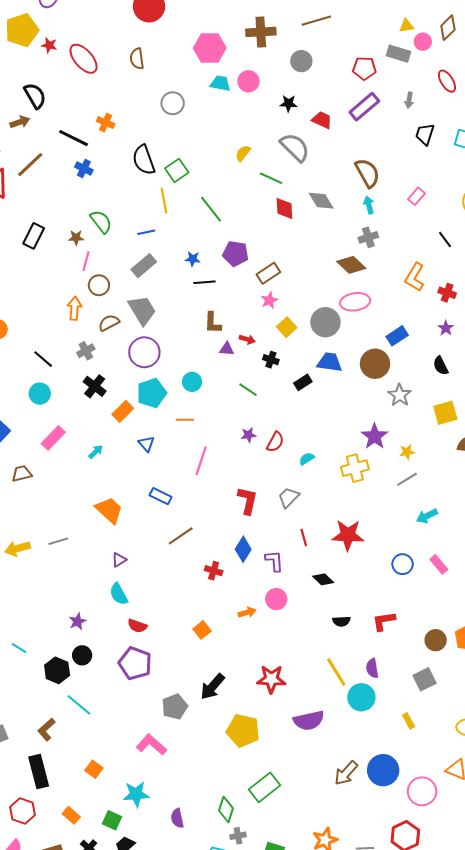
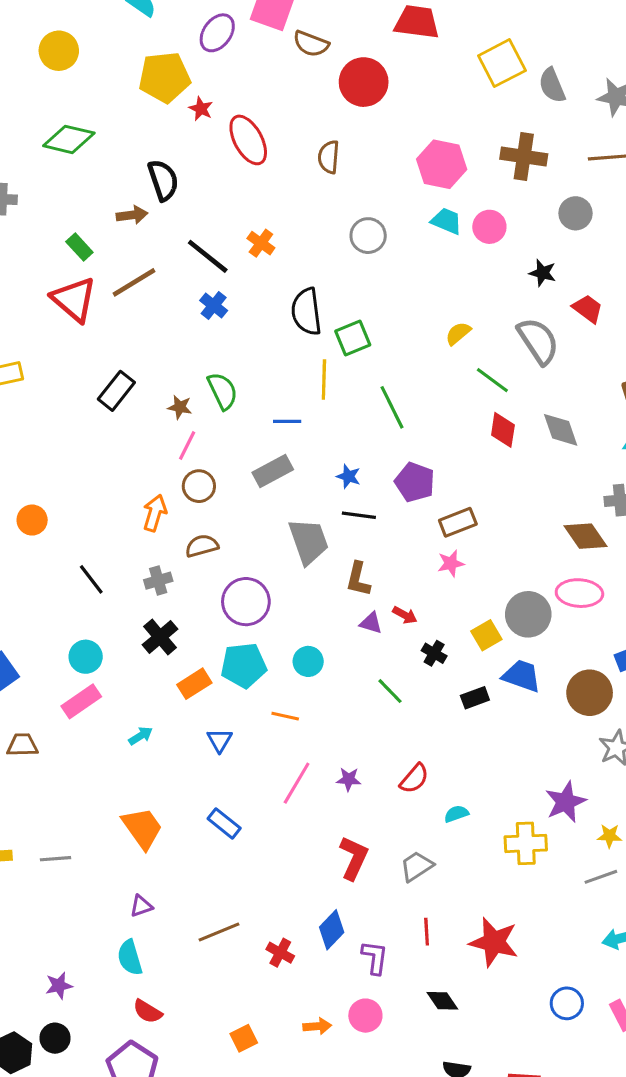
gray trapezoid: (142, 310) -> (309, 541), moved
yellow square: (287, 327) -> (486, 635), moved
cyan circle: (40, 394) -> (86, 657), moved
purple star: (248, 435) -> (349, 779), moved
brown line: (181, 536) -> (219, 932), moved

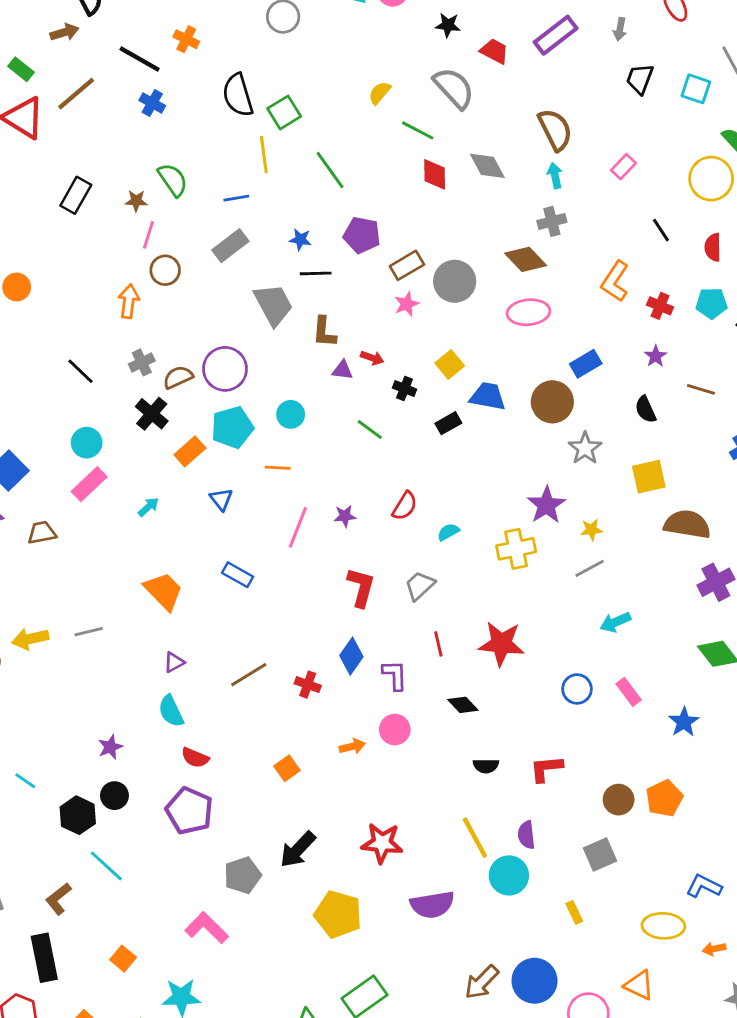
orange circle: (32, 520) -> (17, 287), moved
brown semicircle: (202, 546) -> (178, 377), moved
gray circle: (528, 614) -> (455, 281), moved

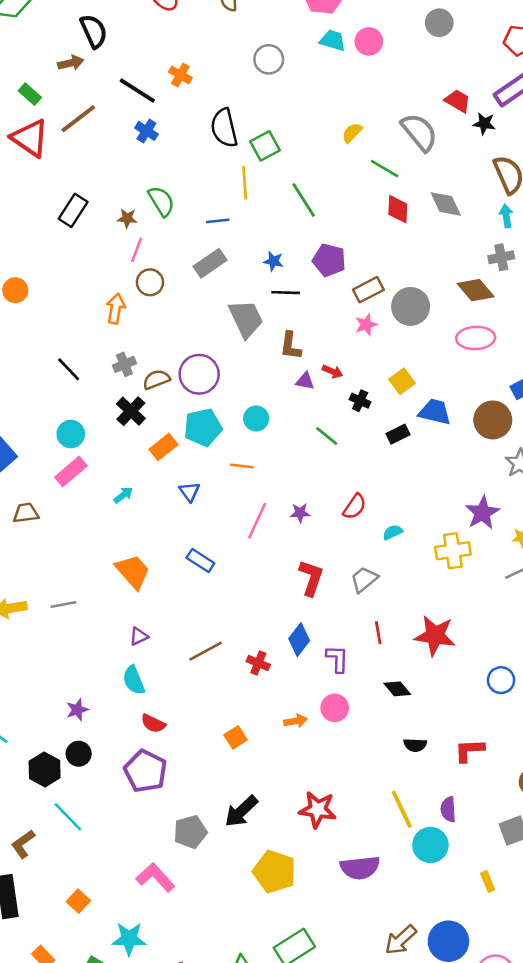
black star: (448, 25) -> (484, 124), moved

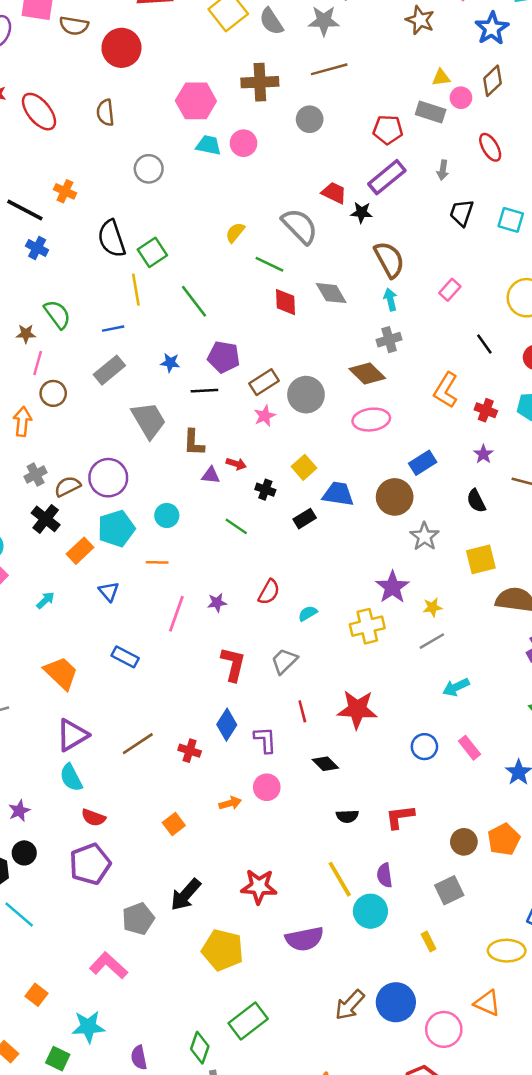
black line: (286, 293) -> (204, 391), moved
purple triangle: (139, 636) -> (72, 735), size x1.8
purple pentagon: (145, 771) -> (90, 864), turned 30

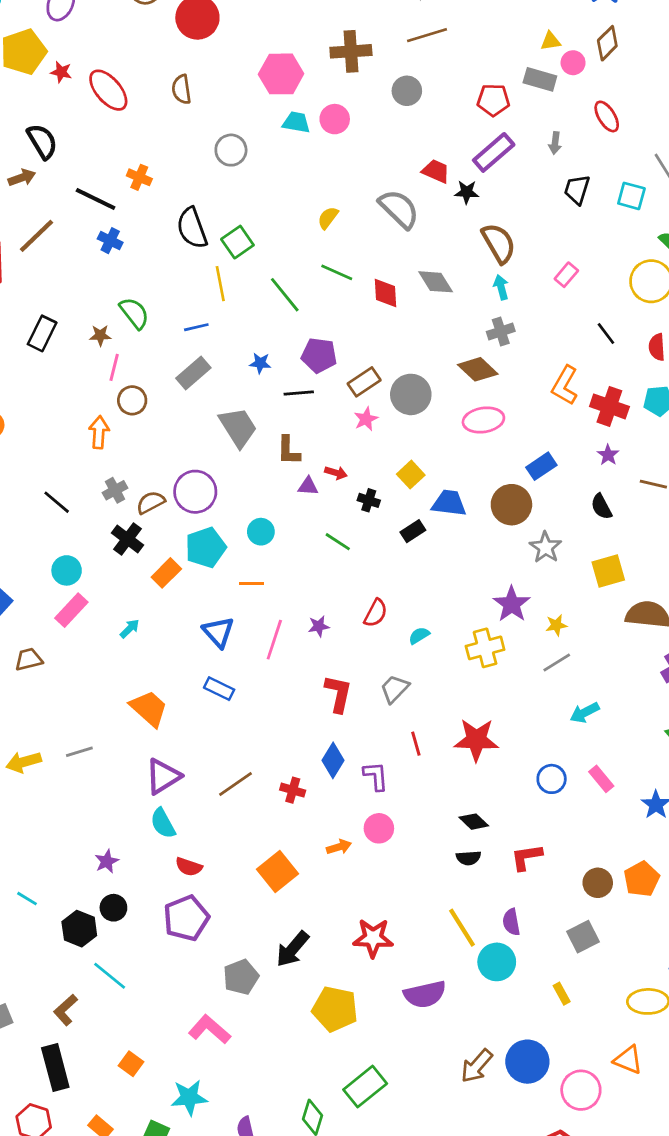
green line: (269, 264) -> (337, 272), moved
red cross: (486, 410) -> (609, 406), size x1.5
blue triangle: (109, 591) -> (218, 632), moved, size x1.4
black diamond: (325, 764) -> (474, 822), moved
orange square: (174, 824) -> (278, 872), size x1.6

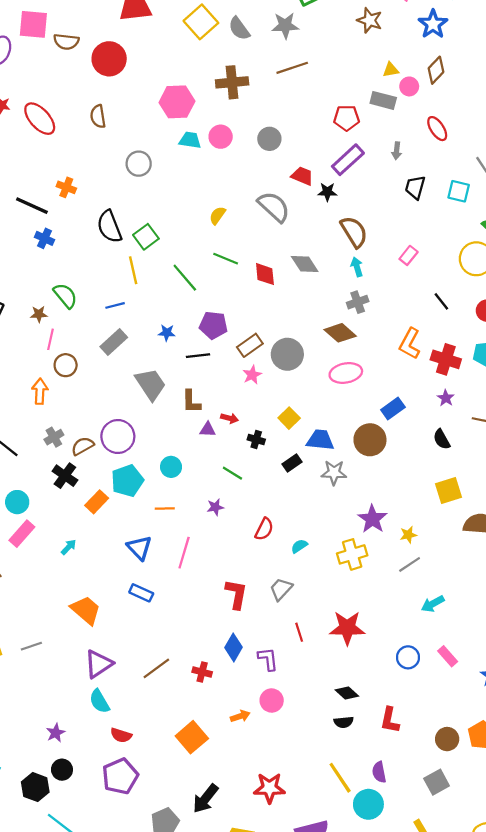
gray circle: (407, 91) -> (269, 139), moved
gray star: (545, 547) -> (334, 473), moved, turned -30
purple star: (319, 626) -> (215, 507), moved
red L-shape: (526, 857) -> (390, 720), turned -68

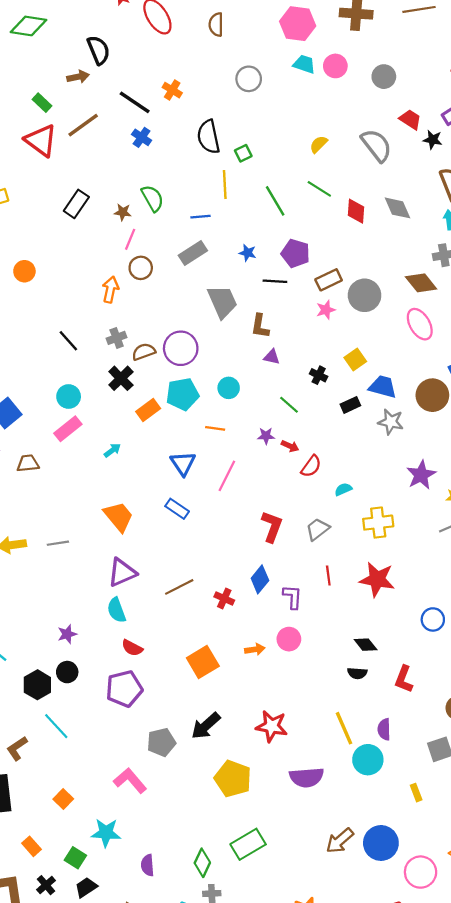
green square: (146, 237) -> (243, 153), size x0.7
pink ellipse: (346, 373) -> (420, 324), turned 60
red arrow: (230, 418) -> (290, 446), moved
yellow cross: (352, 554) -> (378, 523), moved

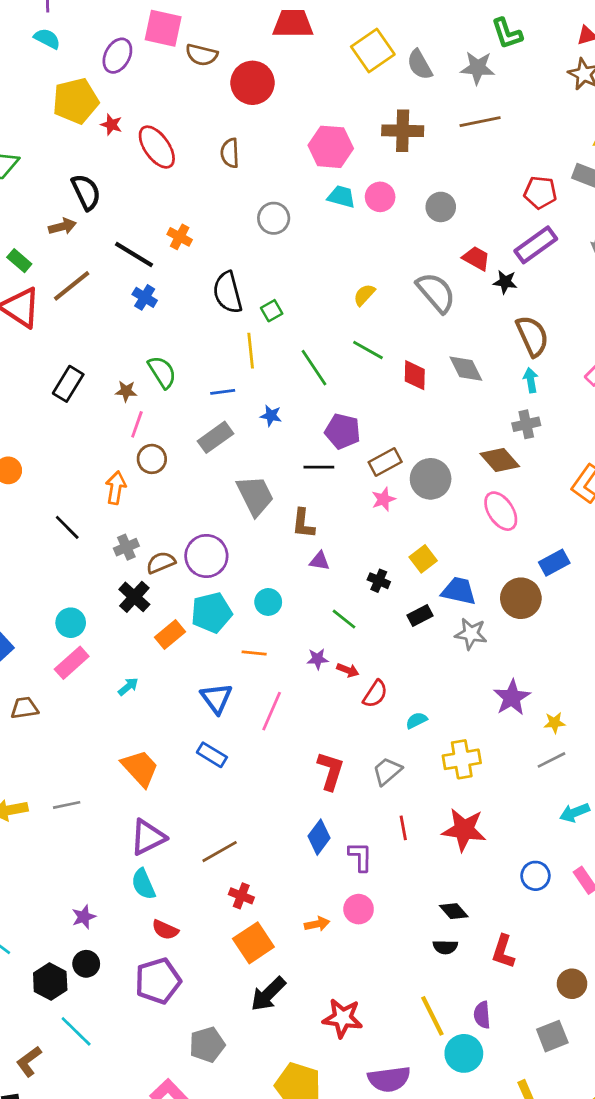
blue star: (248, 253) -> (271, 416), moved
black line: (68, 341) -> (67, 527), moved
red cross: (224, 599) -> (241, 896), moved
black arrow: (206, 726) -> (268, 994), moved

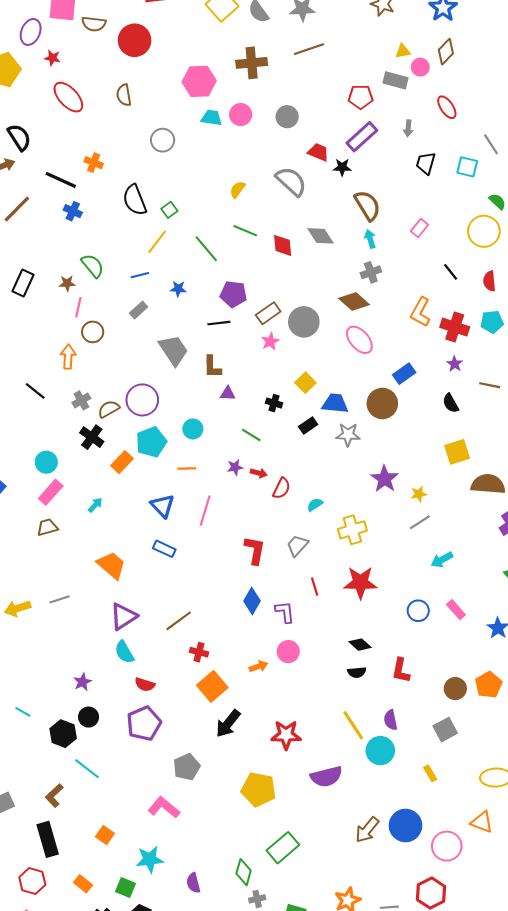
red star: (111, 125) -> (52, 58), moved
yellow line: (251, 351) -> (157, 242), turned 50
gray rectangle: (216, 437) -> (139, 310), size x0.7
brown trapezoid: (24, 708) -> (47, 527), moved

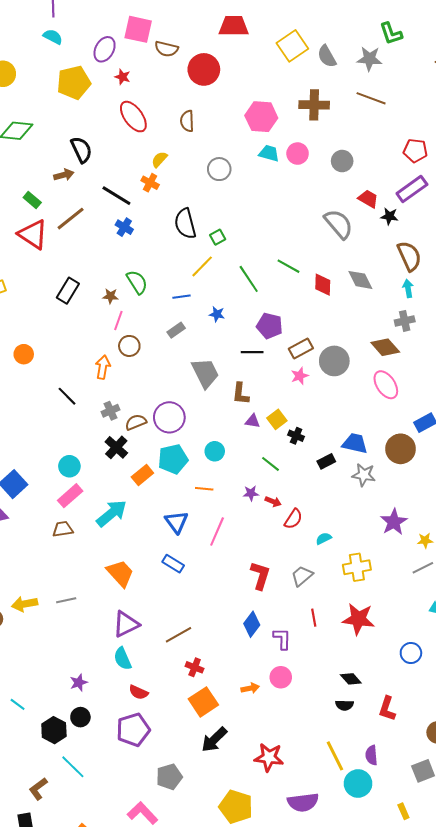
brown line: (309, 49) -> (371, 98), turned 32
yellow semicircle: (237, 190) -> (159, 159), moved
yellow square: (305, 383) -> (277, 419), moved
cyan arrow: (95, 505) -> (112, 513), size x2.0

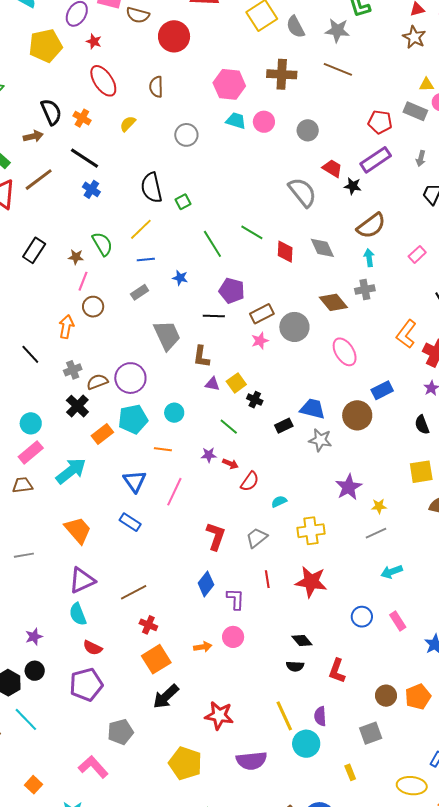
orange cross: (150, 183) -> (82, 118), moved
brown semicircle: (409, 256) -> (371, 226), turned 76
yellow line: (202, 266) -> (141, 229), moved
brown diamond: (385, 347) -> (333, 302), moved

